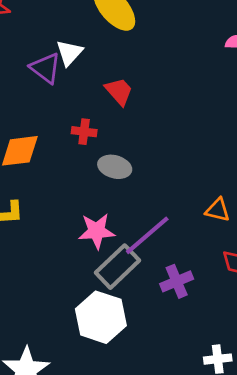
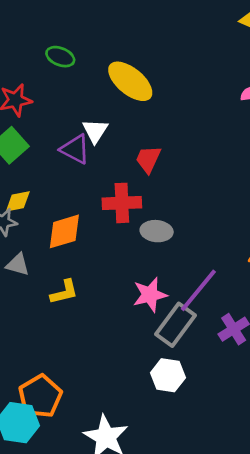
red trapezoid: (119, 91) -> (148, 159), turned -104
red cross: (84, 132) -> (122, 203), size x1.6
white hexagon: (101, 317) -> (168, 375), size x0.7

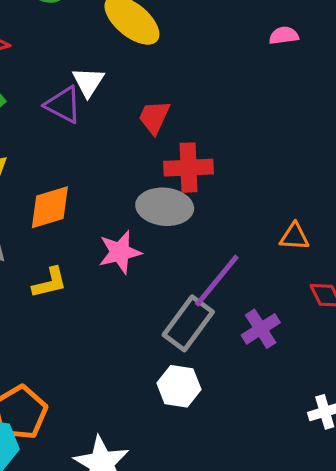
red cross: (122, 203) -> (189, 168), moved
gray ellipse: (157, 231) -> (165, 207), size x1.4
pink star: (150, 295) -> (120, 252), moved

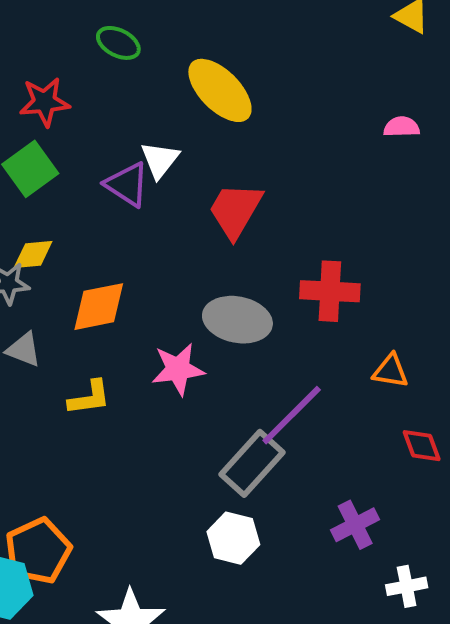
red trapezoid: (154, 117) -> (235, 210), size x1.4
red cross: (189, 168) -> (330, 291), moved
purple cross: (261, 329) -> (355, 525), moved

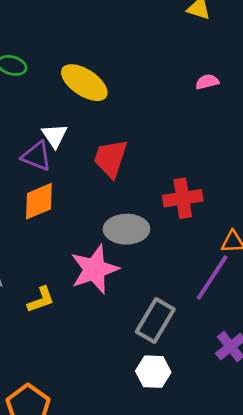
orange diamond: (99, 307) -> (39, 201), moved
pink star: (178, 369) -> (95, 269), size x1.4
purple line: (292, 415) -> (212, 277), moved

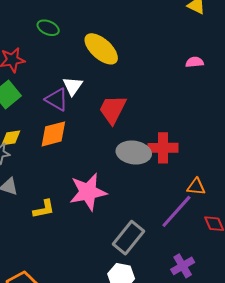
gray ellipse: (126, 229) -> (134, 153), moved

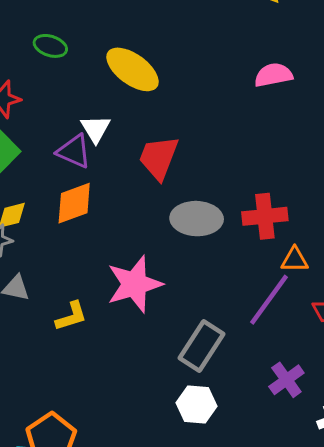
pink semicircle: (195, 62) -> (273, 75), size x1.4
red cross: (163, 148) -> (265, 216), moved

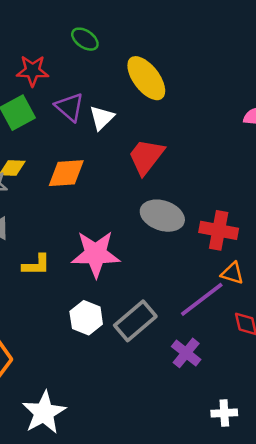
purple triangle: (74, 151) -> (70, 107), moved
purple cross: (286, 380) -> (186, 353), moved, turned -32
white hexagon: (197, 405) -> (86, 318), moved

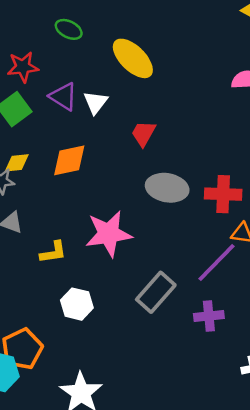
red trapezoid: (146, 157) -> (143, 134), size x0.7
white hexagon: (86, 318) -> (77, 304), moved
purple cross: (186, 353) -> (209, 316), turned -36

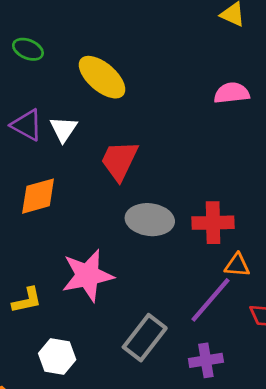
red trapezoid: (143, 134) -> (119, 161), size x1.4

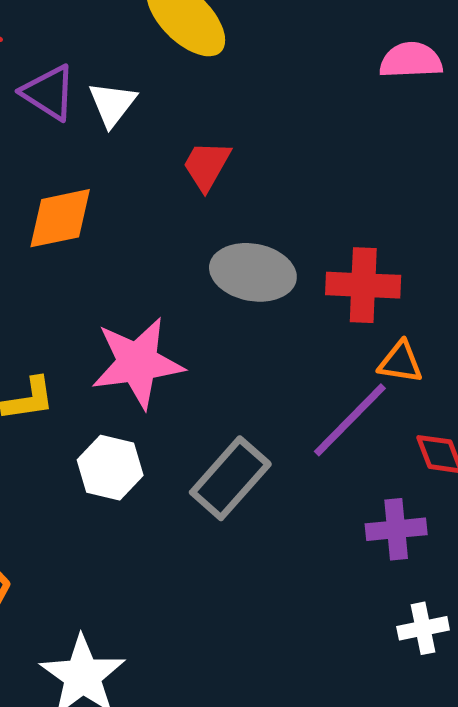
red trapezoid: (119, 161) -> (207, 165), size x0.7
white hexagon: (57, 357) -> (110, 468), moved
purple cross: (206, 360) -> (396, 529), moved

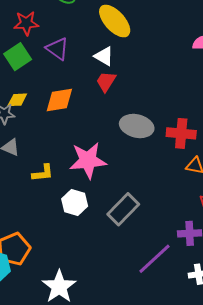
white triangle: (112, 104) -> (104, 56), moved, turned -40
red trapezoid: (207, 165) -> (106, 82), moved
purple line: (350, 420) -> (155, 259), moved

